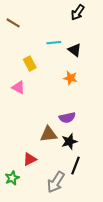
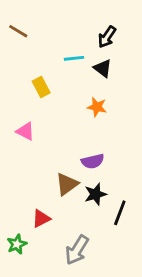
black arrow: (78, 12) -> (107, 37), moved
pink triangle: (18, 87) -> (25, 131), moved
brown triangle: (49, 134) -> (67, 184), turned -30
black line: (76, 165) -> (120, 213), moved

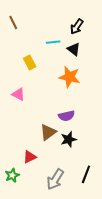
brown line: (18, 31) -> (13, 23), turned 32
orange star: (97, 107) -> (70, 77), size x1.5
black line: (120, 213) -> (86, 174), moved

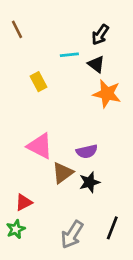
orange star: (70, 77) -> (107, 94), moved
pink triangle: (18, 94) -> (40, 146), moved, size x1.5
red triangle: (30, 157) -> (24, 202), moved

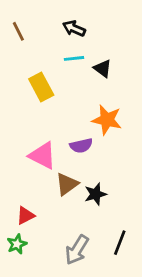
black arrow: (100, 35) -> (74, 28), moved, turned 80
yellow rectangle: (38, 82) -> (41, 87), size x1.4
orange star: (107, 94) -> (107, 120), moved
purple semicircle: (87, 151) -> (81, 146), moved

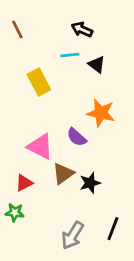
black arrow: (74, 28) -> (82, 29), moved
purple semicircle: (81, 146) -> (77, 137), turned 55
red triangle: (25, 216) -> (24, 183), moved
green star: (17, 244) -> (15, 213), moved, turned 30

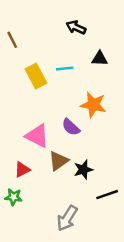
brown line: (17, 29) -> (12, 40), moved
cyan line: (70, 55) -> (65, 69), moved
black triangle: (97, 64) -> (100, 59), moved, turned -35
black line: (113, 229) -> (107, 195), moved, turned 50

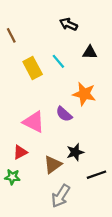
cyan line: (65, 69) -> (58, 61), turned 56
brown triangle: (58, 161) -> (53, 165), moved

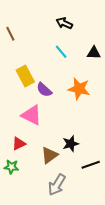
black triangle: (90, 52) -> (94, 53), moved
cyan line: (58, 61) -> (61, 52), moved
yellow rectangle: (33, 68) -> (25, 76), moved
purple semicircle: (64, 114) -> (44, 90), moved

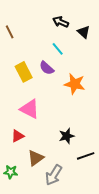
black triangle: (94, 53) -> (84, 32), moved, turned 40
purple semicircle: (44, 90) -> (47, 68), moved
brown triangle: (49, 155) -> (36, 158), moved
green star: (11, 167) -> (11, 172), moved

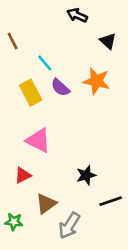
black arrow: (61, 22) -> (77, 15), moved
cyan line: (58, 49) -> (45, 63), moved
orange star: (75, 84) -> (96, 81), moved

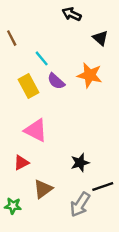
gray arrow: (69, 226) -> (80, 205), moved

